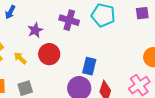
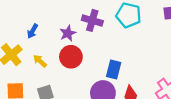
blue arrow: (10, 12) -> (33, 31), moved
purple star: (35, 30) -> (68, 33), moved

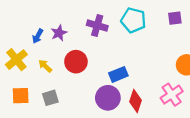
purple star: (68, 33) -> (59, 33), moved
blue rectangle: (114, 70) -> (118, 74), turned 54

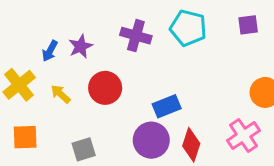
gray square: (50, 98) -> (84, 149), moved

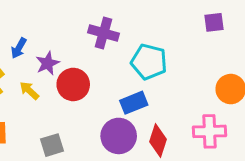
cyan pentagon: (188, 28) -> (149, 62), moved
purple star: (81, 46) -> (47, 63), moved
pink cross: (244, 136) -> (209, 131), turned 32

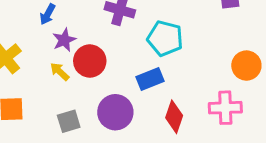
blue arrow: (19, 48) -> (48, 14), moved
yellow arrow: (29, 91) -> (60, 72), moved
purple circle: (119, 136) -> (115, 112), moved

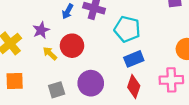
blue arrow: (48, 14) -> (68, 11), moved
purple star: (64, 40) -> (41, 30), moved
blue rectangle: (150, 79) -> (134, 59), moved

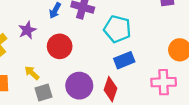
yellow arrow: (50, 53) -> (32, 73), moved
red diamond: (134, 87) -> (110, 89), moved

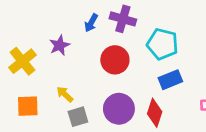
red circle: (60, 46) -> (115, 60), moved

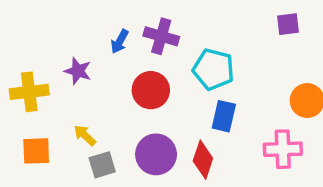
purple star: (59, 45) -> (78, 71), turned -30
yellow cross: (22, 61) -> (29, 92), turned 32
blue rectangle: (170, 80) -> (224, 116), turned -55

